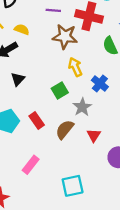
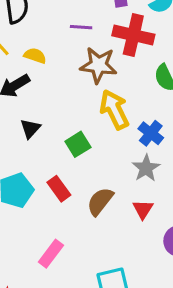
yellow arrow: (75, 67) -> (114, 109), size x1.4
green square: (60, 91) -> (78, 144), moved
gray star: (82, 107) -> (146, 168), moved

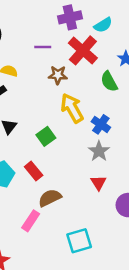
red cross: (133, 35) -> (83, 50), turned 32
brown star: (98, 65) -> (58, 75), size x0.7
brown semicircle: (100, 201) -> (50, 198), moved, turned 30

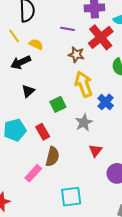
gray star: (99, 151) -> (84, 123), moved
brown semicircle: (50, 198) -> (52, 157), turned 120

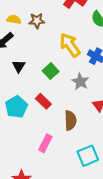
brown star: (76, 55) -> (37, 21), moved
brown semicircle: (52, 157) -> (70, 120), moved

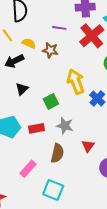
gray star: (80, 81) -> (65, 126), moved, turned -30
red rectangle: (43, 101) -> (36, 128), turned -70
cyan square: (88, 156) -> (53, 190), moved, turned 30

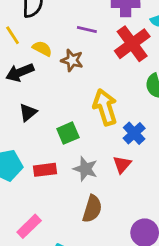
red triangle: (88, 146) -> (122, 164), moved
brown semicircle: (57, 153) -> (92, 209), moved

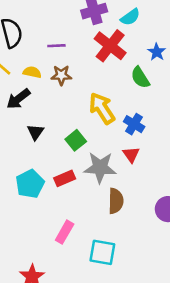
purple line: (87, 30) -> (56, 46), moved
gray star: (85, 169) -> (100, 168), size x1.4

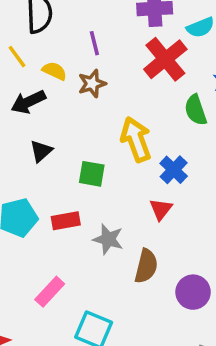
purple line: (56, 46) -> (94, 43), turned 66
brown star: (61, 75) -> (92, 84), turned -30
green square: (76, 140) -> (92, 174), turned 36
gray star: (100, 168) -> (108, 239), moved, size x0.7
brown semicircle: (116, 201) -> (146, 266), moved

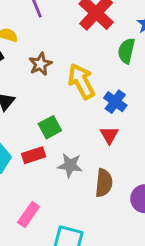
brown star: (92, 84) -> (40, 64), moved
green semicircle: (196, 110) -> (126, 51), turned 40
green square: (92, 174) -> (50, 127), moved, turned -30

